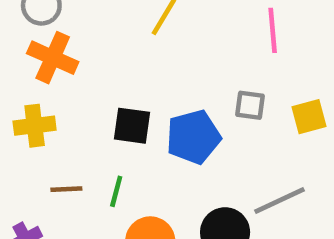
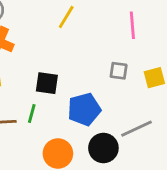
blue pentagon: (193, 137) -> (84, 109), moved
green line: (116, 191) -> (32, 114), moved

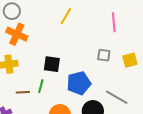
gray line: (137, 129) -> (117, 97), turned 55

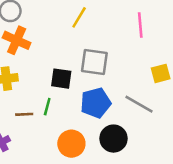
gray square: (104, 55) -> (94, 62), moved, size x1.6
gray line: (117, 97) -> (139, 104), moved

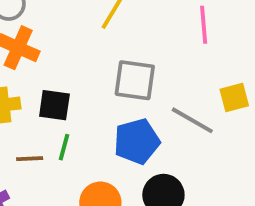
black square: (61, 79) -> (54, 105), moved
gray line: (139, 104) -> (192, 120), moved

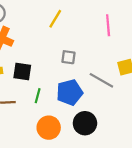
gray square: (135, 80) -> (68, 57), size x0.6
green line: (64, 147) -> (38, 96), moved

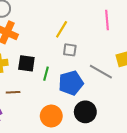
yellow line: (55, 19) -> (62, 29), moved
green line: (38, 96) -> (46, 74), moved

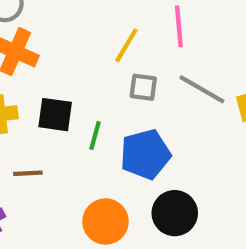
pink line: (107, 20) -> (179, 26), moved
gray line: (101, 72) -> (202, 89), moved

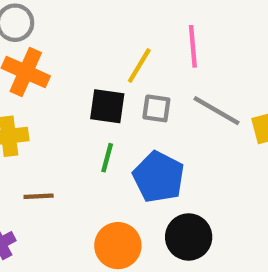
black square: (55, 115) -> (107, 106), moved
blue pentagon: (145, 154) -> (159, 177), turned -30

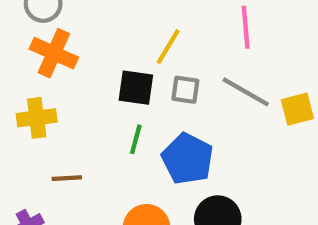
pink line: (193, 46) -> (246, 27), moved

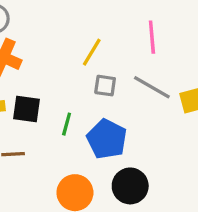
black square: (136, 88) -> (26, 109), moved

